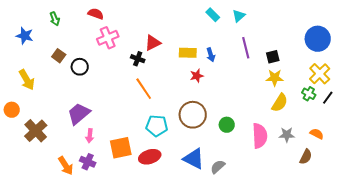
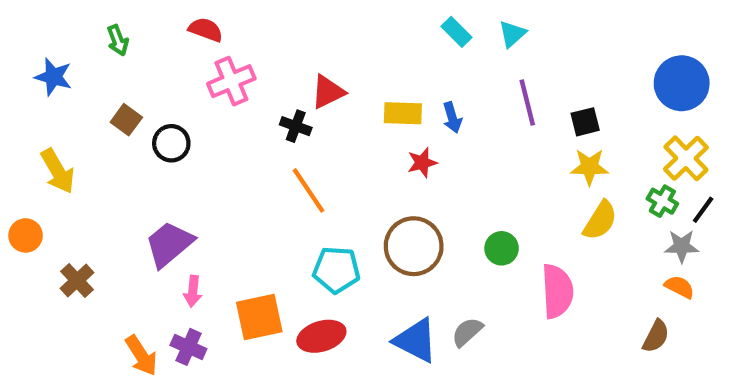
green circle: (227, 125) -> (502, 248), moved
brown cross: (36, 131) -> (77, 280), size x0.7
gray star: (287, 135) -> (682, 246), moved
gray semicircle: (218, 167) -> (467, 332), moved

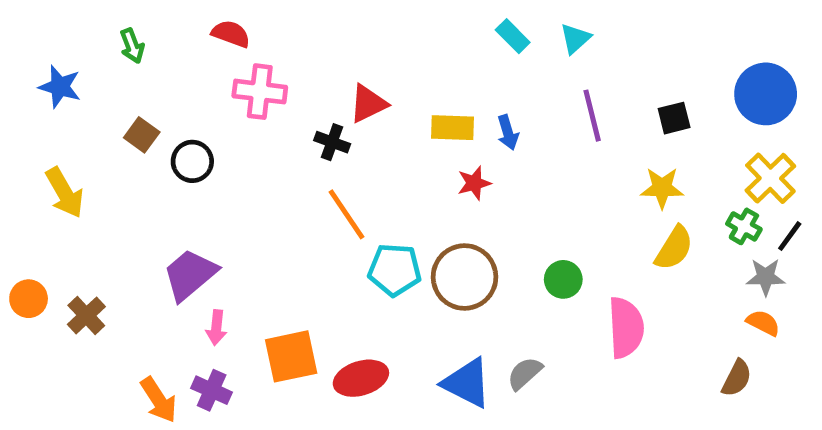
pink cross: (231, 81) -> (260, 92), turned 30
black square: (585, 122) -> (674, 118), moved
orange circle: (26, 235) -> (29, 299), moved
cyan pentagon: (336, 270) -> (395, 270), moved

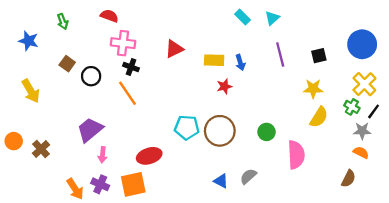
black cross: (332, 142) -> (131, 67), moved
orange line: (346, 214) -> (128, 93), moved
orange square: (291, 356) -> (133, 184), moved
red ellipse: (361, 378) -> (149, 156), moved
blue triangle: (467, 383) -> (221, 181), size x0.6

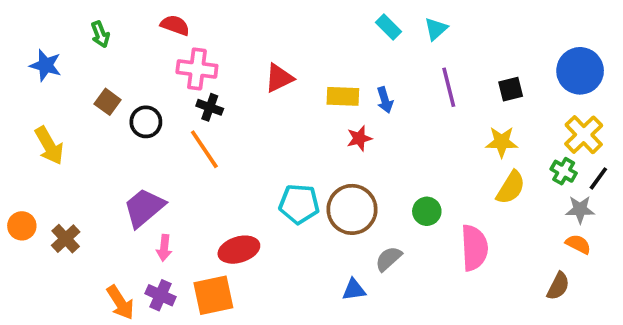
gray semicircle: (248, 176) -> (388, 259), moved
blue triangle: (221, 181) -> (354, 290), turned -35

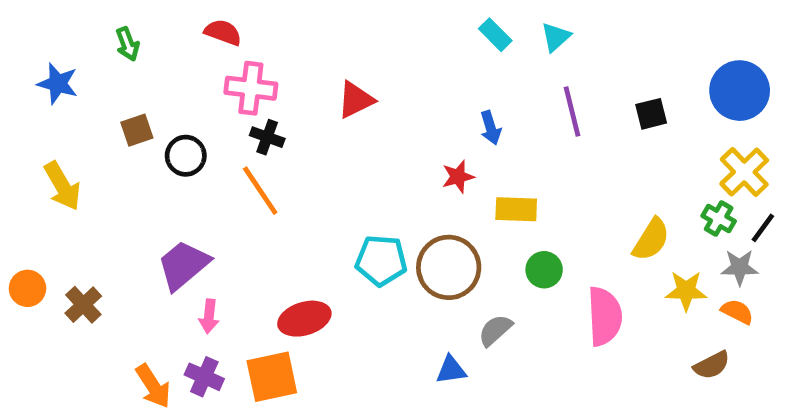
yellow rectangle: (343, 96) -> (516, 209), moved
brown square: (108, 102) -> (137, 130), turned 35
yellow star: (502, 142) -> (686, 291), moved
brown semicircle: (558, 286) -> (712, 365), turned 36

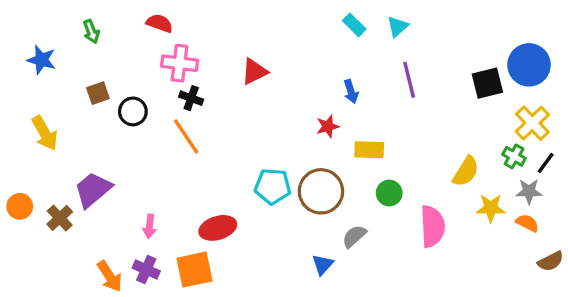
black square: (651, 114) -> (487, 83), moved, size x1.4
purple trapezoid: (183, 265) -> (93, 190), moved
brown semicircle: (712, 365) -> (551, 261), moved
blue triangle: (451, 370) -> (323, 265), turned -40

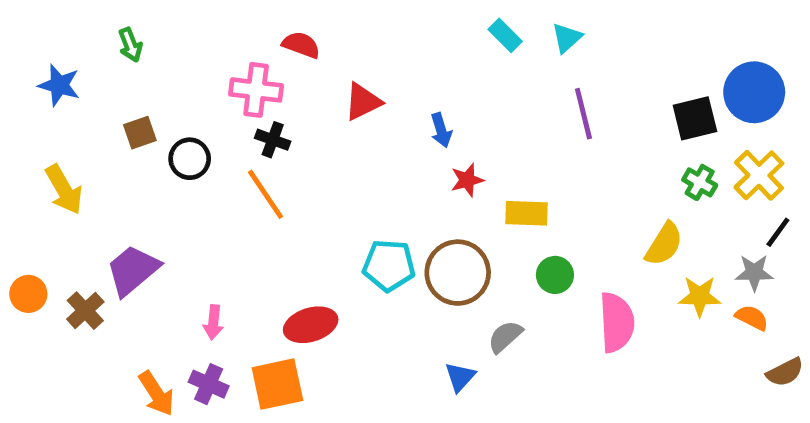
red semicircle: (160, 23) -> (301, 45), moved
blue arrow: (351, 91) -> (441, 130), moved
green cross: (514, 156) -> (700, 182), moved

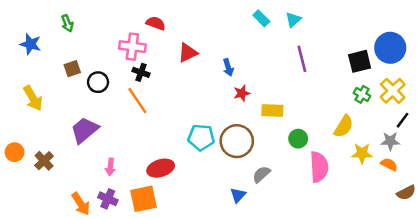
purple trapezoid: (133, 270) -> (85, 130), moved
green circle: (555, 275) -> (298, 139), moved

